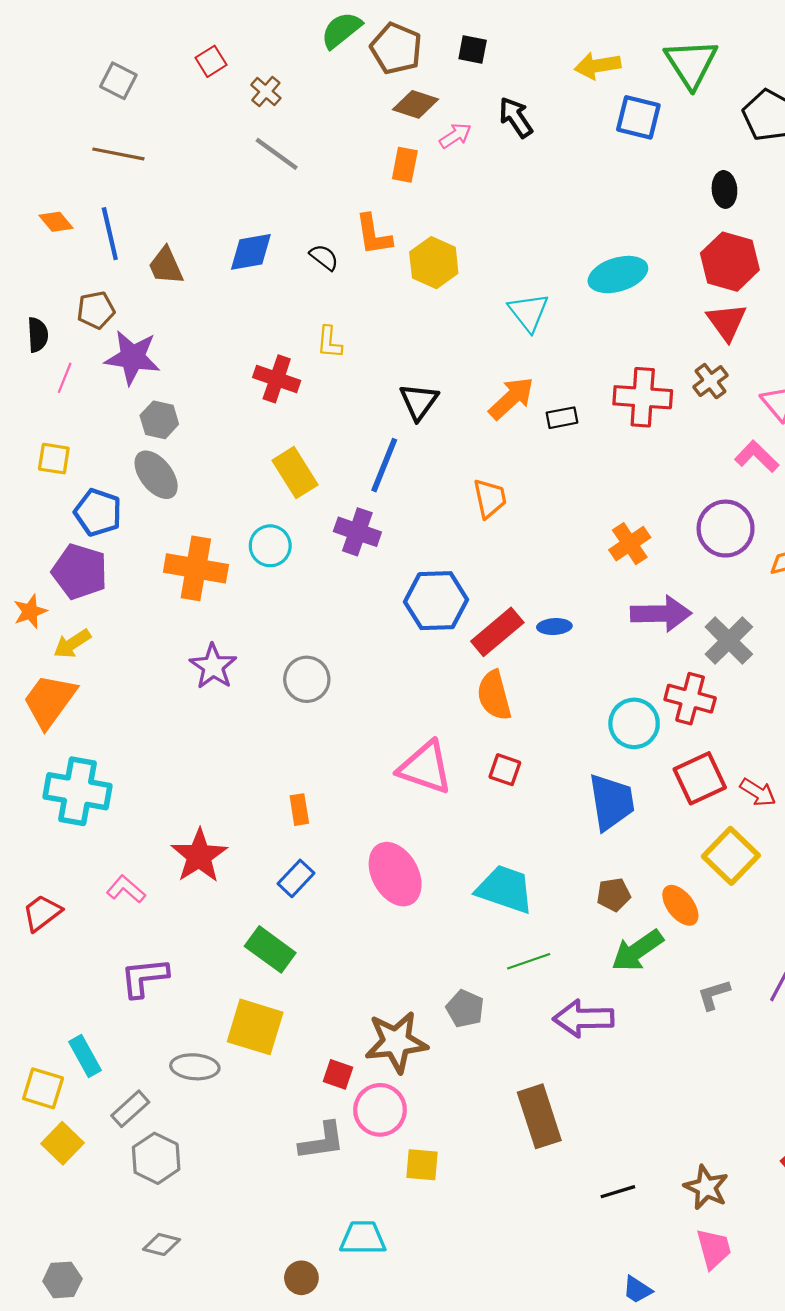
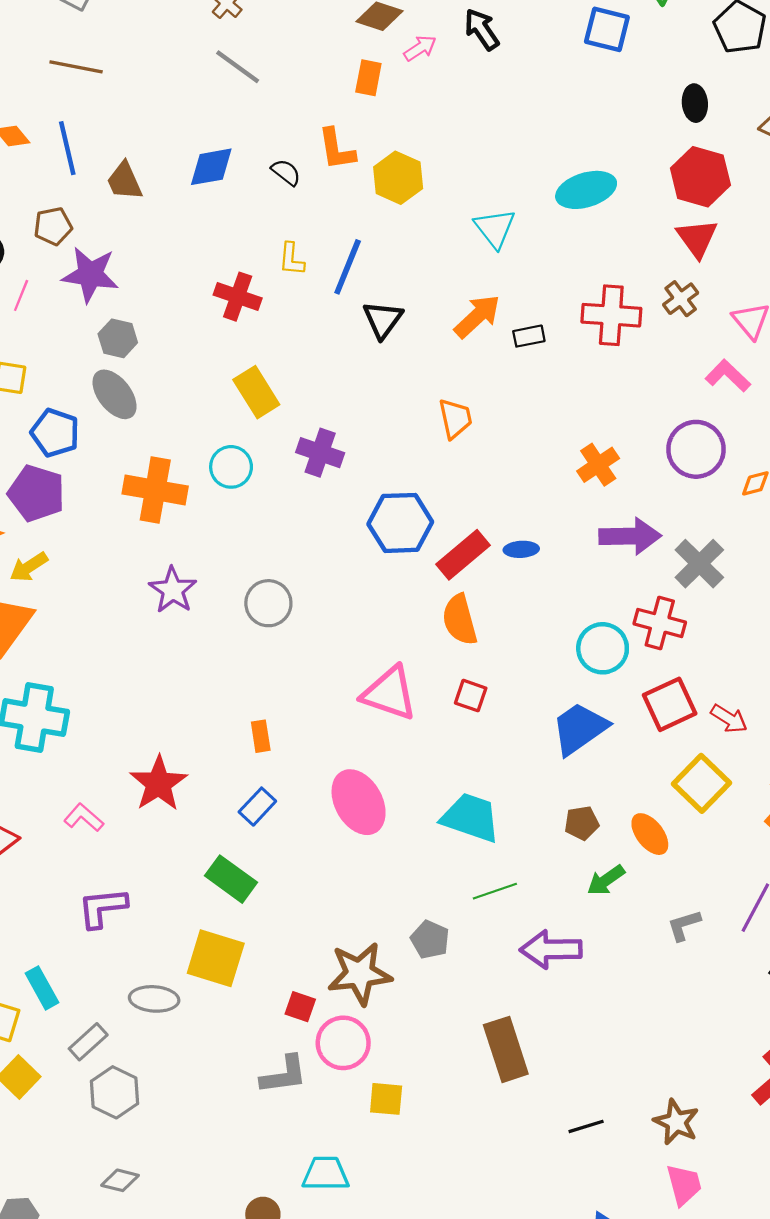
blue line: (384, 465) -> (348, 267), moved
blue trapezoid: (611, 802) -> (579, 729), turned -116
green arrow: (637, 951) -> (606, 880), size x0.7

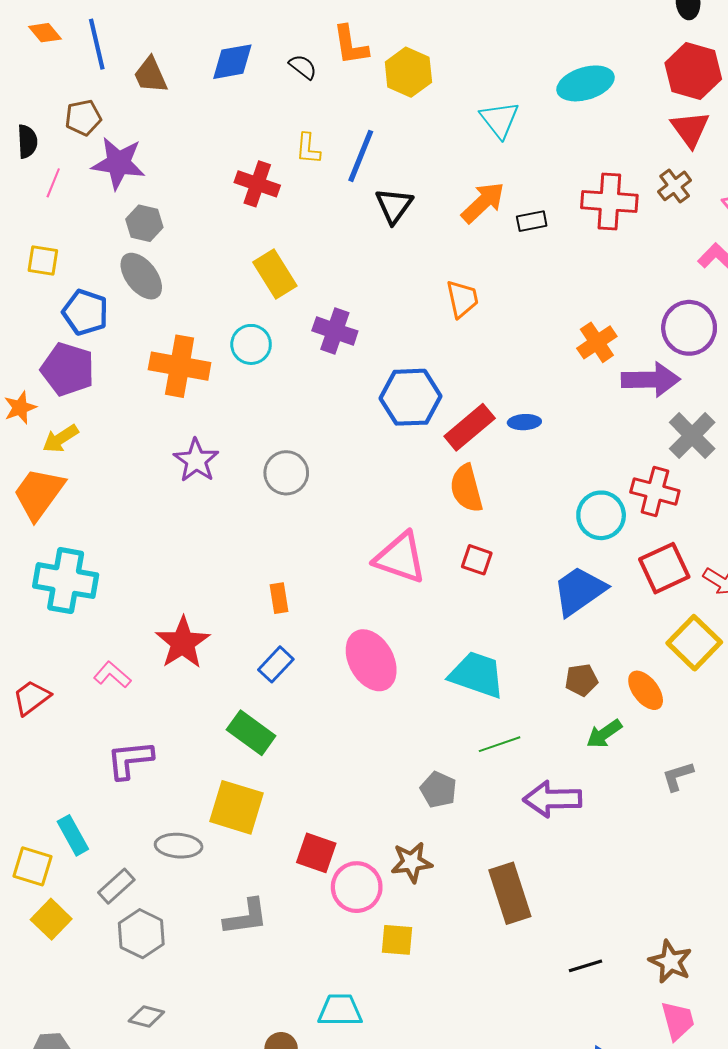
purple arrow: (630, 536) -> (651, 380), moved
brown star: (360, 974) -> (412, 862), moved, size x0.7
red square: (300, 1007) -> (316, 853), size x1.4
gray L-shape: (284, 1075) -> (246, 917), moved

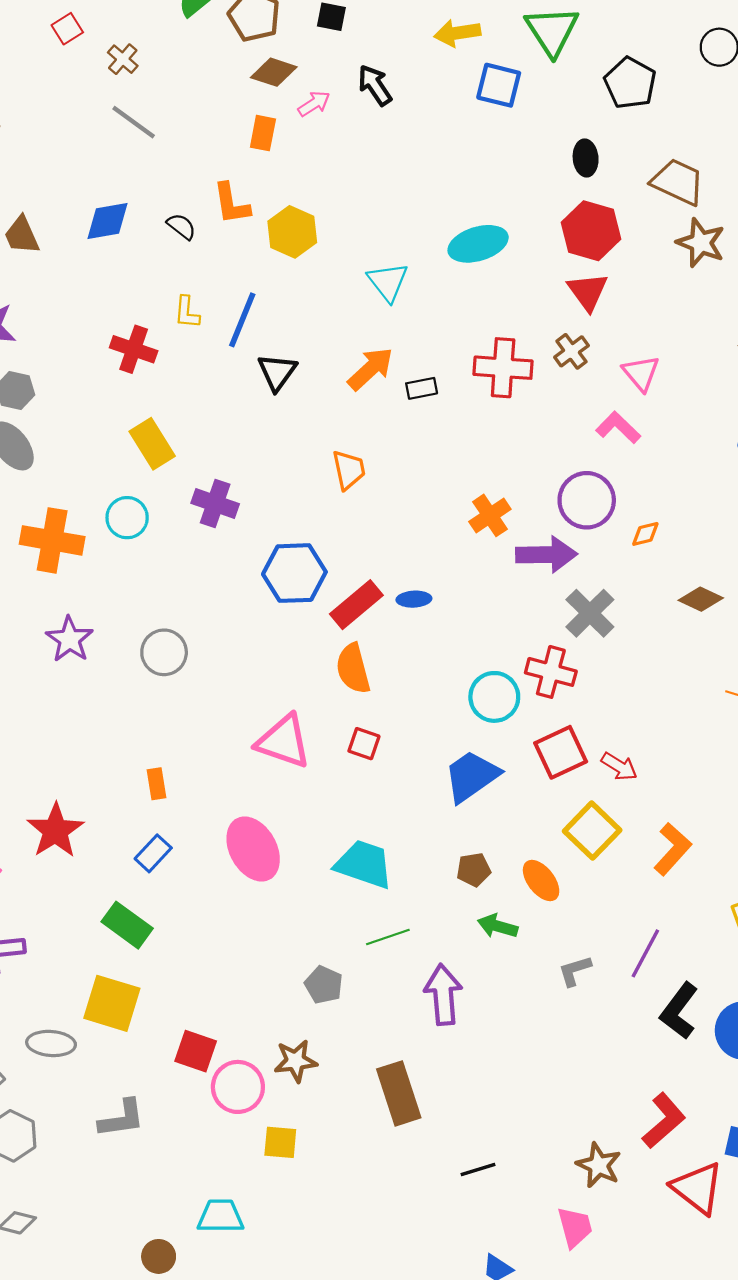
green arrow: (604, 734) -> (498, 926), turned 51
purple arrow: (552, 799) -> (443, 995), turned 86
brown star: (670, 962) -> (599, 1165), moved

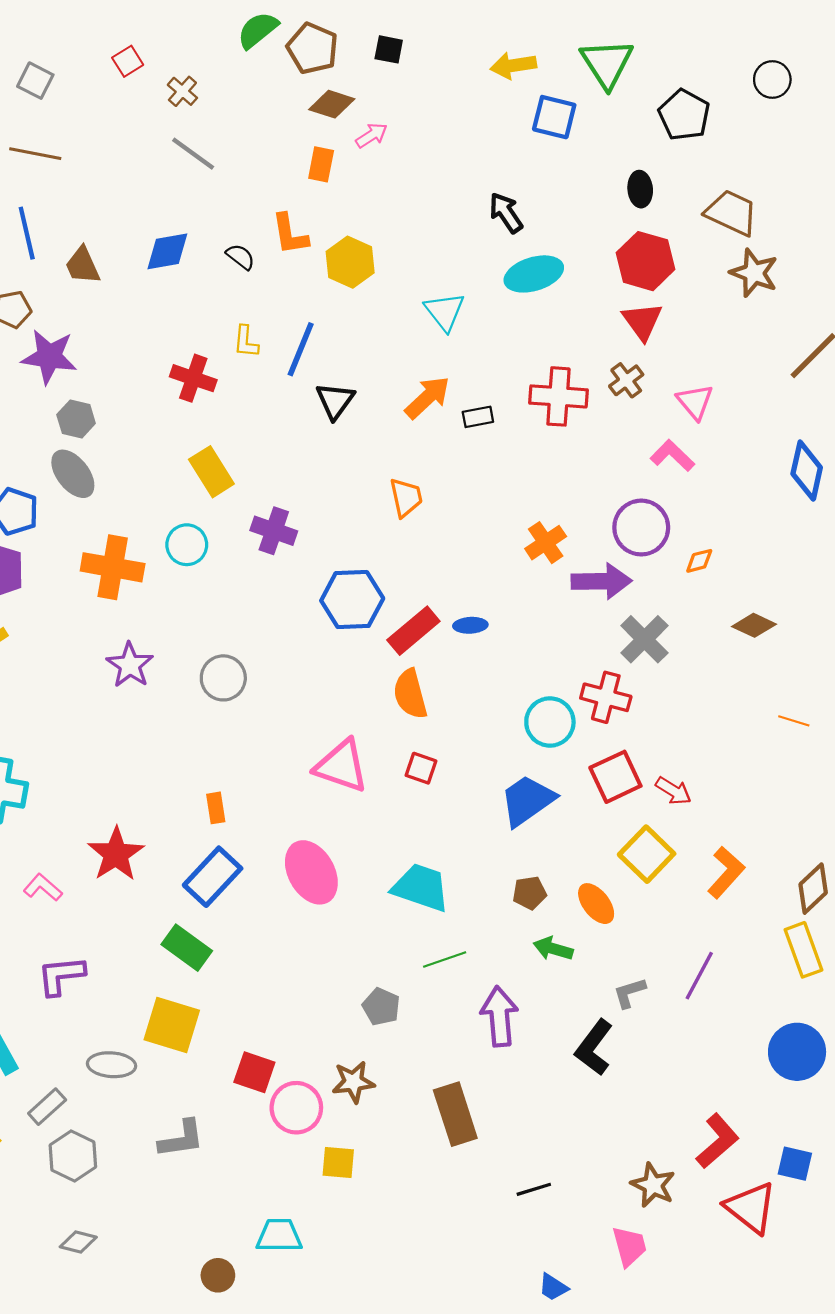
black arrow: (375, 85) -> (506, 213), moved
blue rectangle: (153, 853) -> (213, 877), size x1.6
black L-shape: (679, 1011) -> (594, 1048), moved

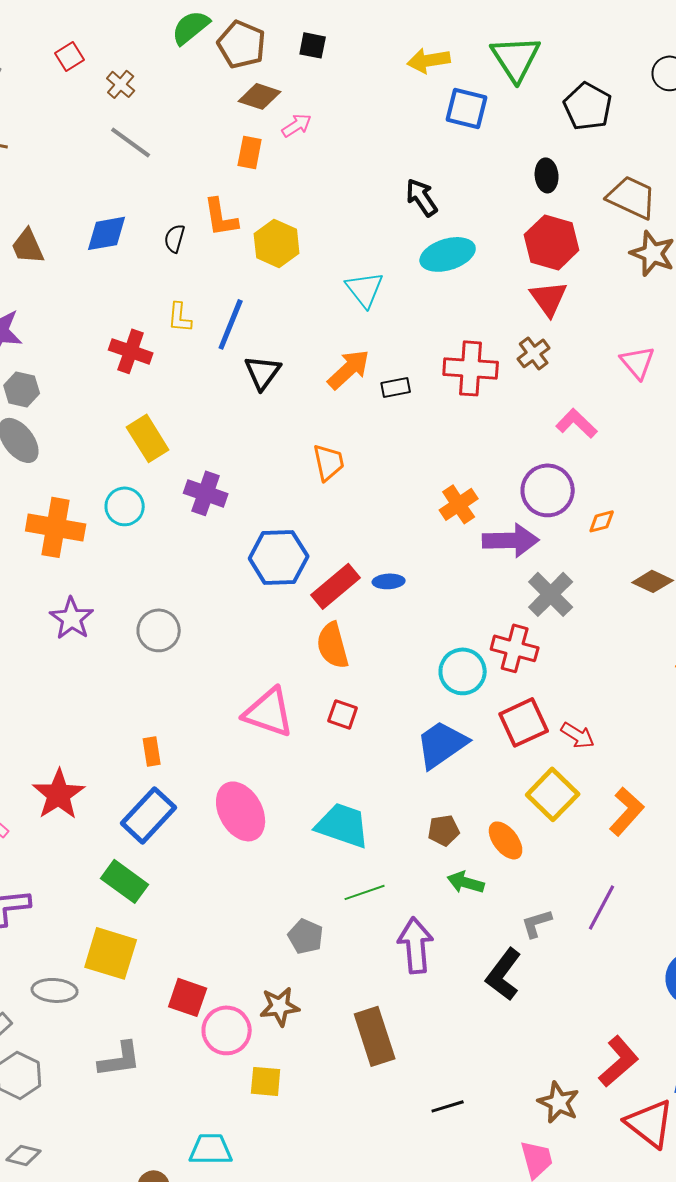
black semicircle: (240, 257) -> (175, 238), turned -112
pink triangle: (695, 402) -> (638, 362), moved

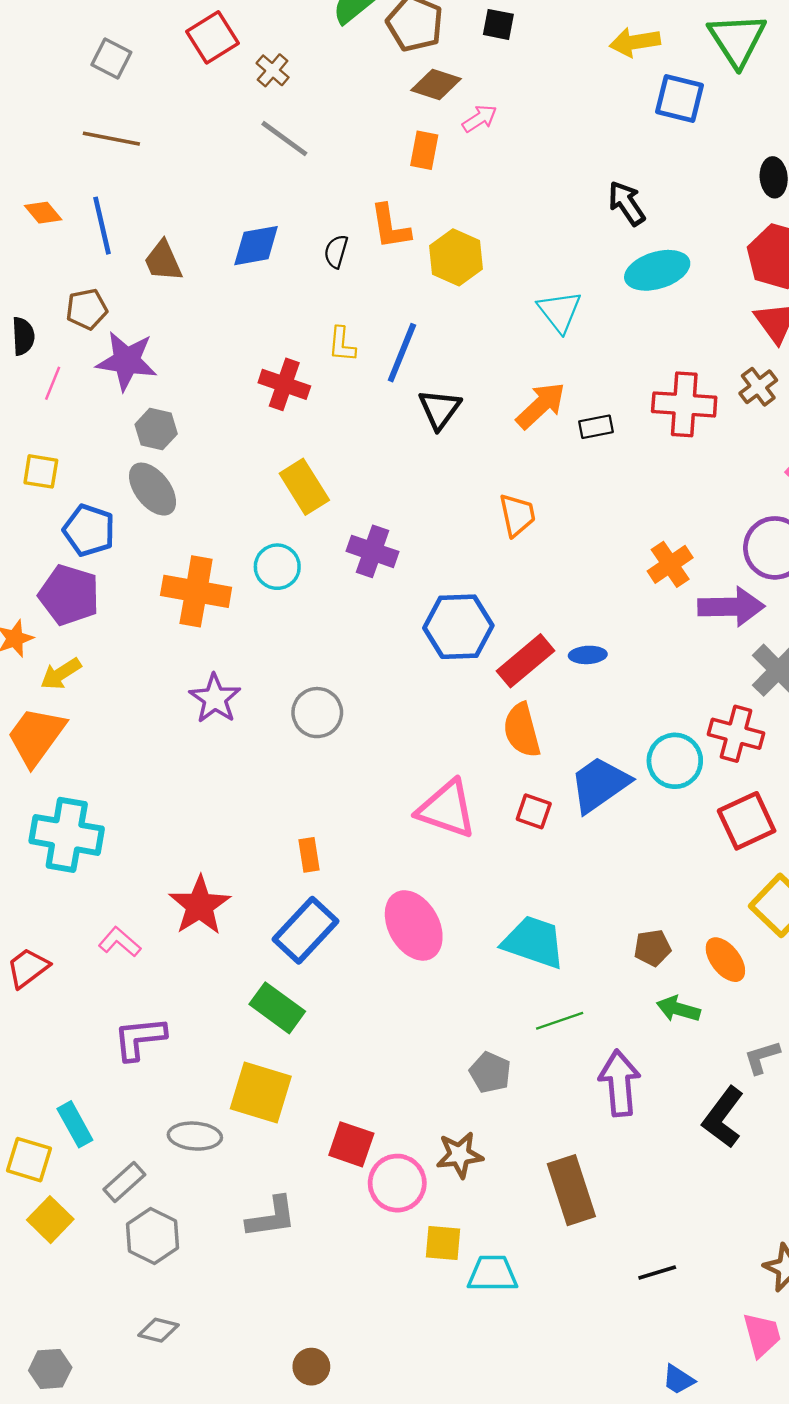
red square: (70, 56) -> (213, 37), size x1.5
blue trapezoid: (442, 744) -> (600, 784), moved
cyan trapezoid: (211, 1149) -> (492, 1274), moved

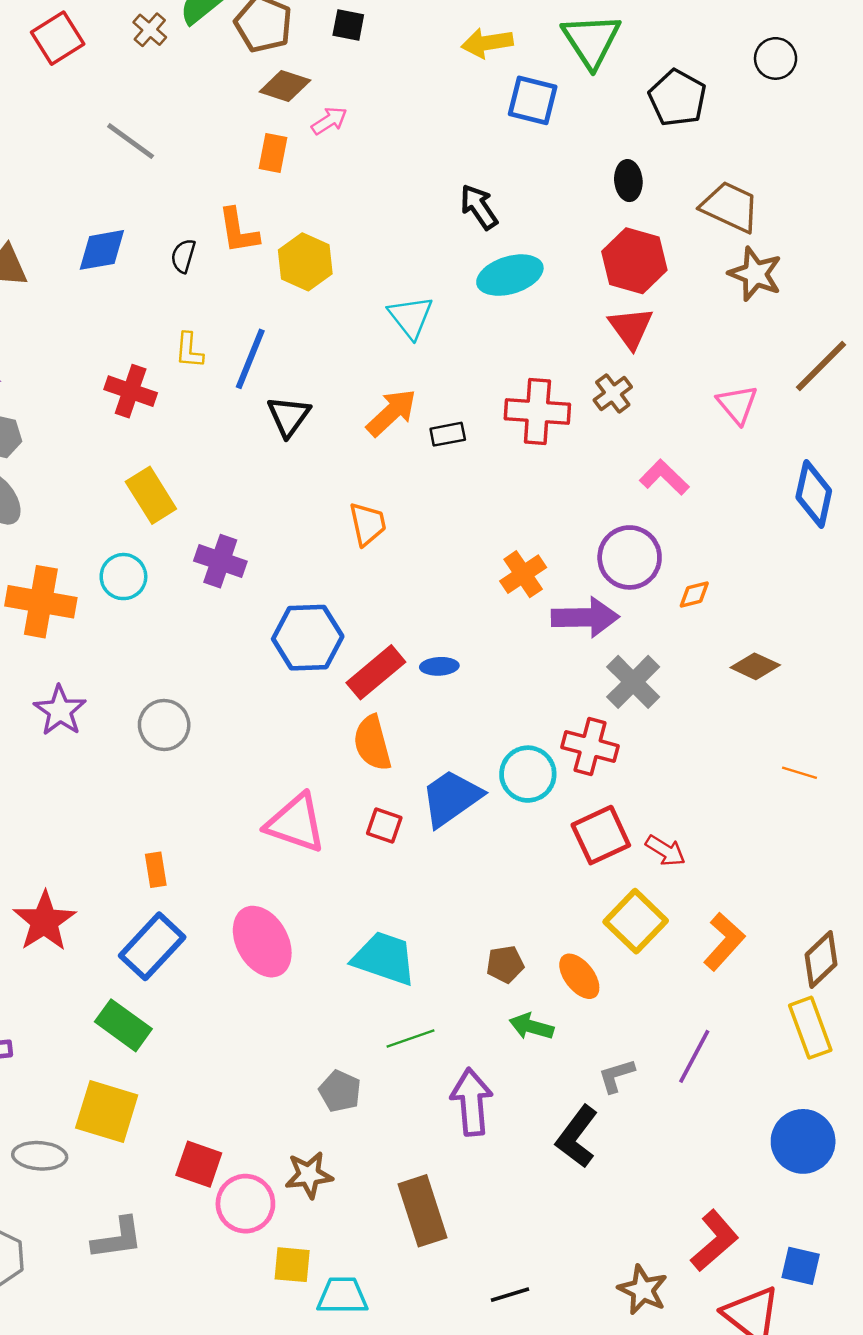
brown cross: (273, 70) -> (150, 30), moved

